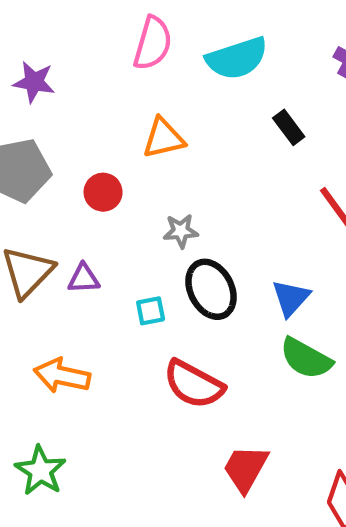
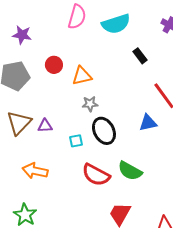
orange triangle: (164, 138) -> (82, 76), moved
red circle: (103, 192) -> (54, 65), moved
blue triangle: (291, 298) -> (148, 123), moved, turned 36
green semicircle: (306, 358) -> (130, 171), moved

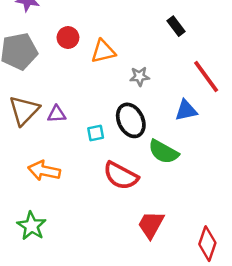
gray star: (90, 104) -> (140, 76), moved
green semicircle: (130, 171) -> (163, 152), moved

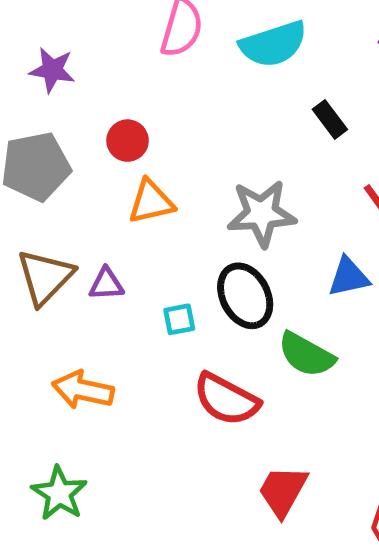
orange triangle: (103, 51) -> (151, 202), moved
gray star: (140, 76) -> (262, 213), size x1.8

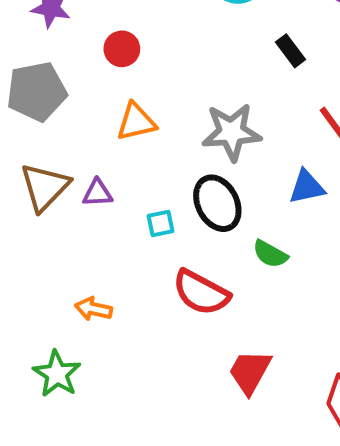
red circle: (128, 141) -> (122, 49), moved
green semicircle: (306, 355) -> (270, 254), size x0.7
orange arrow: (83, 390) -> (93, 309), moved, size x0.7

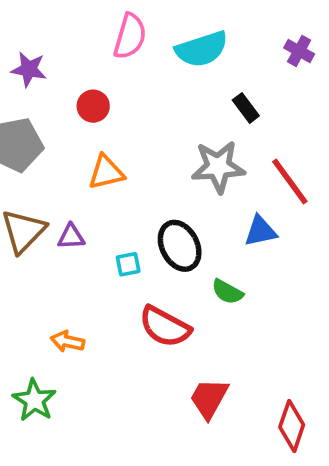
gray star: (232, 132) -> (218, 167), moved

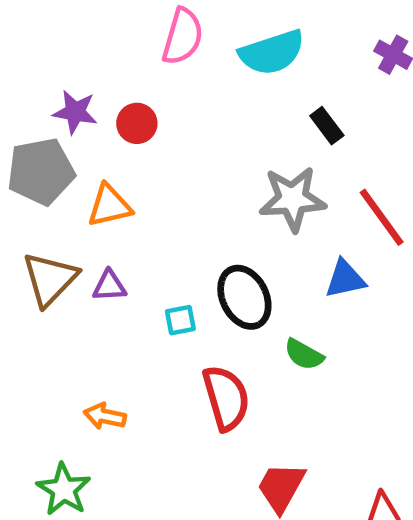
purple star: (29, 69) -> (75, 112), moved
orange triangle: (106, 172) -> (109, 206), moved
red semicircle: (165, 327) -> (226, 398), turned -134

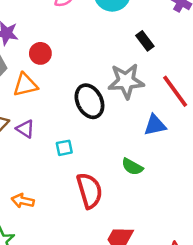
red circle: (137, 123) -> (40, 53), moved
purple triangle: (109, 286) -> (25, 129), turned 36
black ellipse: (244, 297) -> (89, 101), moved

